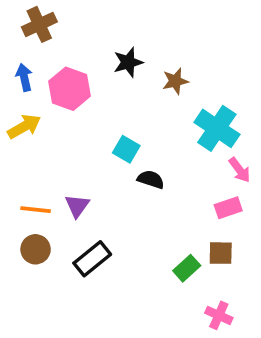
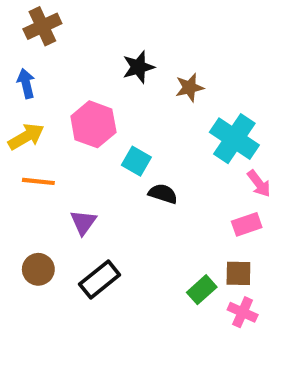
pink hexagon: (70, 89) -> (93, 124), moved
orange line: (36, 210) -> (38, 181), moved
pink cross: (219, 315) -> (243, 312), moved

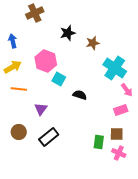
brown cross: (42, 26) -> (35, 13), moved
cyan square: (136, 161) -> (59, 79), moved
green rectangle: (202, 290) -> (99, 142), turned -40

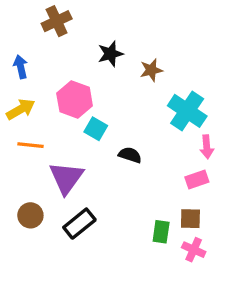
pink arrow: (127, 90) -> (207, 147), turned 32
purple triangle: (41, 109) -> (66, 178), size x1.6

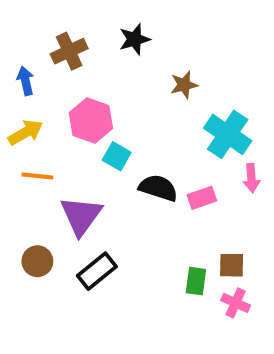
brown cross: (57, 21) -> (69, 51), moved
black star: (110, 54) -> (134, 39), moved
black semicircle: (130, 155) -> (158, 188), size x1.4
pink rectangle: (197, 179) -> (202, 198), moved

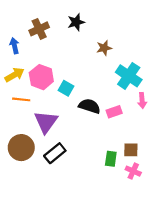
pink hexagon: (91, 121) -> (41, 77), moved
brown circle: (37, 261) -> (21, 148), size x1.5

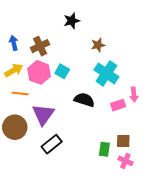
brown cross: (39, 29) -> (40, 46), moved
cyan cross: (129, 76) -> (106, 73), moved
cyan square: (66, 88) -> (62, 71), moved
pink rectangle: (114, 112) -> (118, 105), moved
brown circle: (21, 148) -> (15, 127), moved

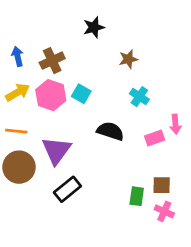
cyan cross: (106, 73) -> (139, 97), size x0.6
orange line: (20, 93) -> (16, 131), moved

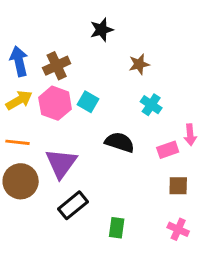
blue arrow: (18, 56) -> (19, 61), size x1.4
brown square: (162, 185) -> (178, 186), moved
green rectangle: (137, 196) -> (117, 228), moved

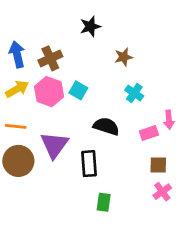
black rectangle: (73, 205) -> (89, 164), moved, turned -55
pink cross: (178, 229) -> (162, 192), moved, turned 30

